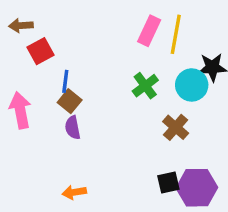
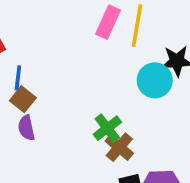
green cross: (145, 86) -> (107, 128), moved
brown cross: (176, 127) -> (119, 147), moved

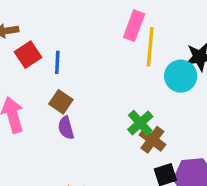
yellow line: (137, 26) -> (150, 47), moved
blue line: (18, 78) -> (57, 62), moved

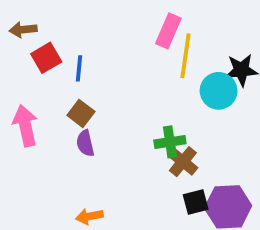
green cross: (140, 123) -> (170, 142), turned 30

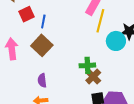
brown square: (81, 113) -> (42, 45), size x1.5
purple semicircle: (85, 143) -> (42, 80), moved

